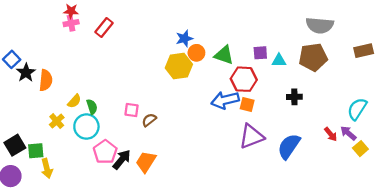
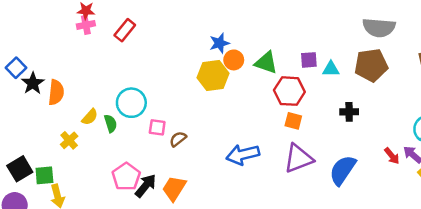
blue arrow: (225, 100) -> (243, 155), moved
cyan circle: (86, 127) -> (131, 103), moved

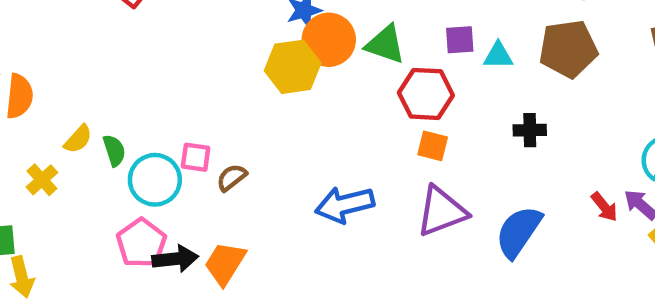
orange circle: (234, 60) -> (329, 40), size x1.5
cyan circle: (131, 103) -> (155, 180), moved
black arrow: (146, 186) -> (175, 259), turned 45

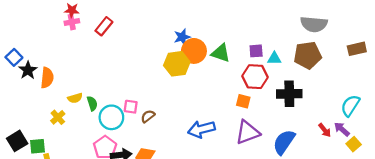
red hexagon: (426, 94) -> (255, 77), moved
black cross: (530, 130) -> (289, 94), size x1.6
yellow semicircle: (78, 139) -> (75, 98), turned 32

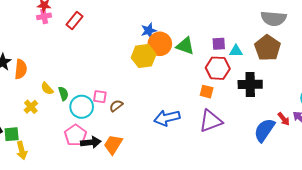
brown pentagon: (307, 55) -> (267, 48), turned -30
yellow semicircle: (75, 98) -> (47, 88), turned 64
blue semicircle: (284, 142) -> (264, 130), moved

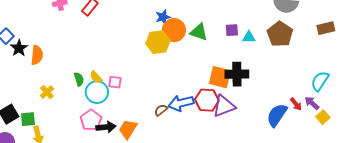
red hexagon: (218, 68) -> (207, 100), moved
black cross: (250, 84) -> (237, 74), moved
yellow semicircle: (47, 88) -> (96, 77), moved
orange square: (207, 92) -> (220, 77), size x1.6
brown semicircle: (116, 106) -> (161, 110), moved

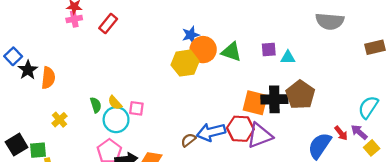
brown pentagon: (280, 34) -> (300, 95), moved

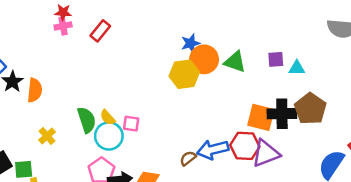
green semicircle: (96, 105) -> (87, 120), size x1.5

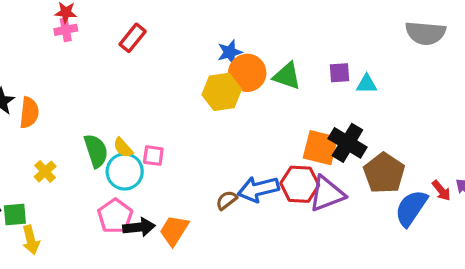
red rectangle: (100, 31) -> (133, 38), moved
brown pentagon: (310, 109) -> (384, 173), moved
black cross: (282, 114) -> (347, 143), turned 32

